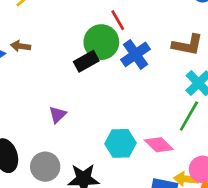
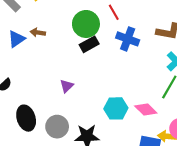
green circle: (101, 42) -> (86, 24), moved
blue cross: (136, 54) -> (128, 39), turned -35

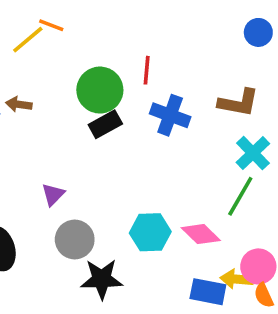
red line: (114, 12) -> (147, 70), turned 35
purple triangle: (67, 86) -> (53, 194), moved
gray circle: (57, 127) -> (75, 239), moved

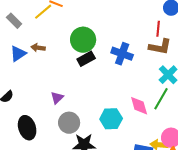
red line: (147, 70) -> (158, 29), moved
pink diamond: (201, 234) -> (139, 106), moved, turned 30

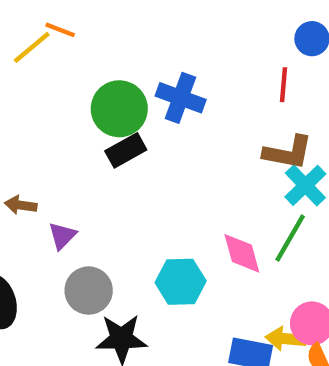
brown L-shape: (160, 47) -> (288, 153), moved
brown arrow: (38, 48) -> (21, 205), moved
blue cross: (122, 54) -> (181, 98), moved

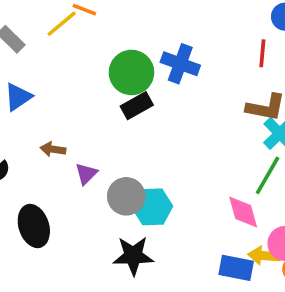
pink diamond: (242, 253) -> (243, 212), moved
cyan hexagon: (181, 282) -> (152, 207), moved
gray circle: (89, 291) -> (126, 196), moved

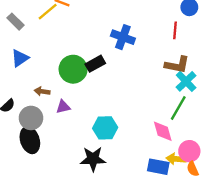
green circle: (131, 72) -> (73, 69), moved
purple triangle: (86, 174) -> (63, 107), turned 32
gray circle: (126, 196) -> (31, 118), moved

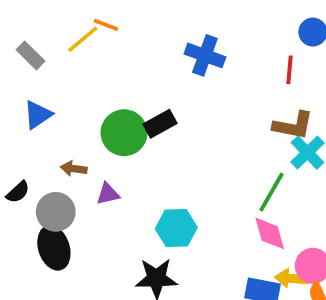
blue cross: (123, 37) -> (205, 55), moved
green line: (178, 108) -> (271, 192), moved

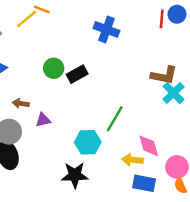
red line: (289, 70) -> (162, 19), moved
green circle: (124, 133) -> (54, 68), moved, size x0.7
green line: (271, 192) -> (115, 119), moved
yellow arrow: (291, 278) -> (132, 160), moved

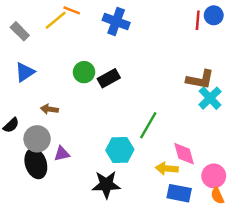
blue cross: (106, 29) -> (116, 21), moved
purple triangle: (43, 120) -> (62, 154), moved

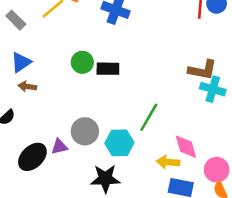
black rectangle: (109, 78) -> (108, 69), turned 30
cyan cross: (210, 98) -> (213, 89), turned -30
brown arrow: (49, 109) -> (27, 87), moved
gray circle: (37, 139) -> (85, 131), moved
black ellipse: (36, 164) -> (32, 157), turned 64

